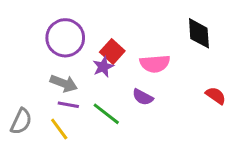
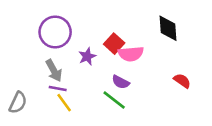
red square: (112, 52) -> (114, 44), moved
gray arrow: (64, 83) -> (54, 71), turned 40
green line: (106, 114) -> (114, 100), moved
yellow line: (59, 129) -> (64, 103), moved

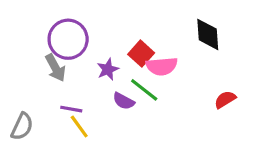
gray arrow: (54, 71) -> (55, 68), moved
red semicircle: (182, 81) -> (225, 99), turned -66
purple semicircle: (121, 82) -> (124, 101), moved
green line: (114, 100) -> (144, 90), moved

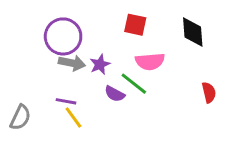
red square: (141, 54) -> (135, 25), moved, turned -30
gray arrow: (55, 68) -> (72, 63), moved, turned -50
red semicircle: (225, 99) -> (209, 92), turned 108

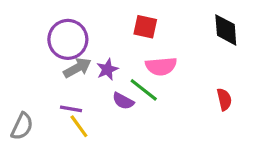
black diamond: (193, 32) -> (226, 30), moved
gray arrow: (72, 63) -> (77, 68), turned -40

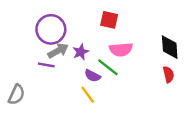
black diamond: (226, 30) -> (170, 47), moved
purple line: (71, 109) -> (46, 65), moved
yellow line: (79, 126) -> (88, 95), moved

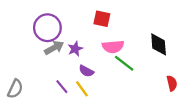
purple line: (46, 65) -> (62, 87), moved, turned 40
green line: (108, 67) -> (124, 63), moved
red semicircle: (168, 74) -> (172, 83), moved

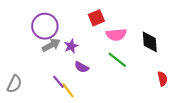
red square: (102, 19) -> (96, 18), turned -35
pink semicircle: (113, 47) -> (116, 35), moved
yellow line: (82, 89) -> (68, 90), moved

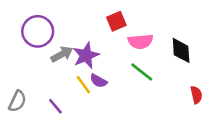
purple circle: (45, 26) -> (38, 31), moved
purple star: (71, 46) -> (86, 55), size x1.5
purple line: (59, 82) -> (55, 106), moved
yellow line: (68, 90) -> (83, 85), moved

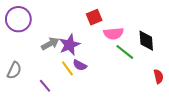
purple circle: (38, 31) -> (18, 19), moved
green line: (142, 72) -> (125, 52), moved
gray semicircle: (17, 101) -> (14, 70), moved

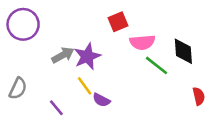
purple semicircle: (80, 65) -> (101, 100), moved

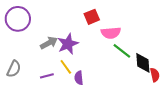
black diamond: (183, 51) -> (143, 63), moved
purple semicircle: (101, 100) -> (79, 78), turned 56
purple line: (56, 108) -> (47, 76), moved, turned -64

